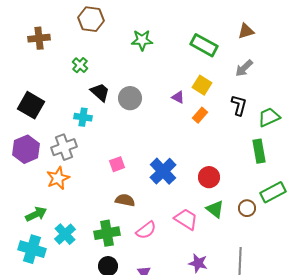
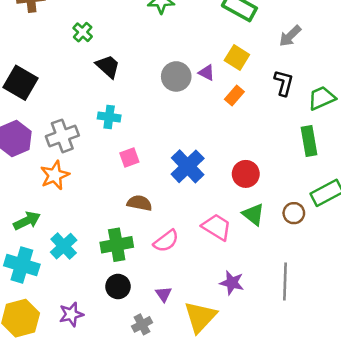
gray circle: (130, 98) -> (176, 76), moved
cyan cross: (83, 117) -> (109, 117), moved

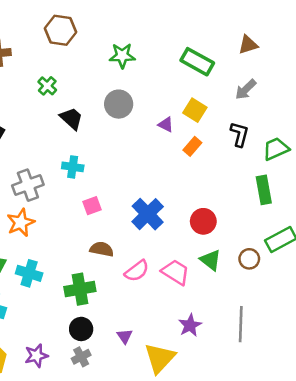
gray circle: (176, 76) -> (119, 104), moved
pink semicircle: (166, 241) -> (137, 271), moved
cyan cross: (64, 246) -> (29, 273), moved, turned -30
purple star: (232, 283) -> (190, 325), turned 30
gray cross: (142, 324) -> (81, 357), moved

